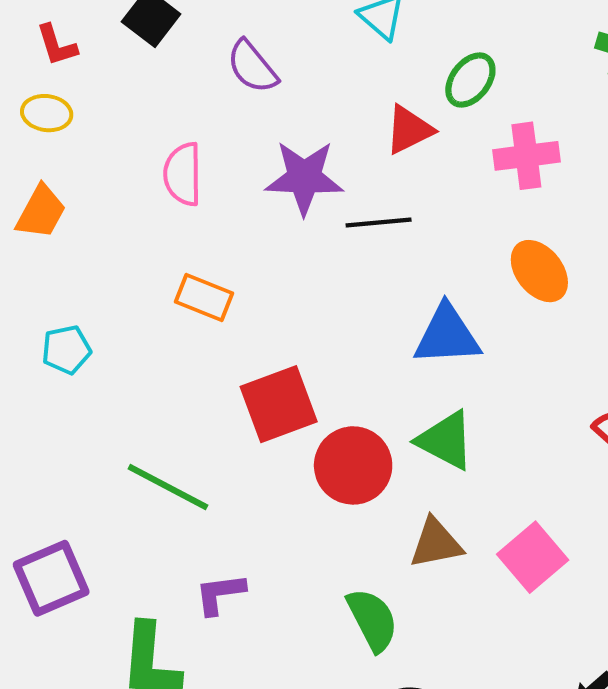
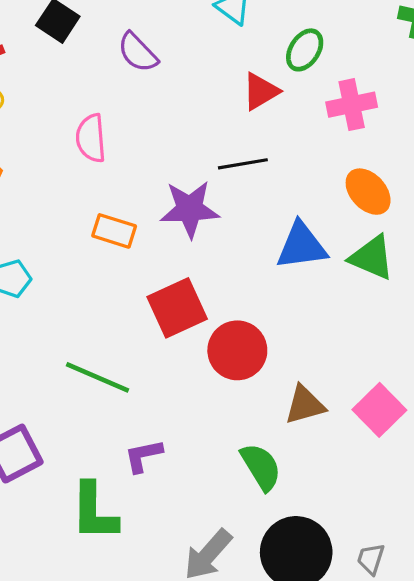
purple star: (304, 178) -> (190, 209), moved
green triangle: (446, 440) -> (372, 258), moved

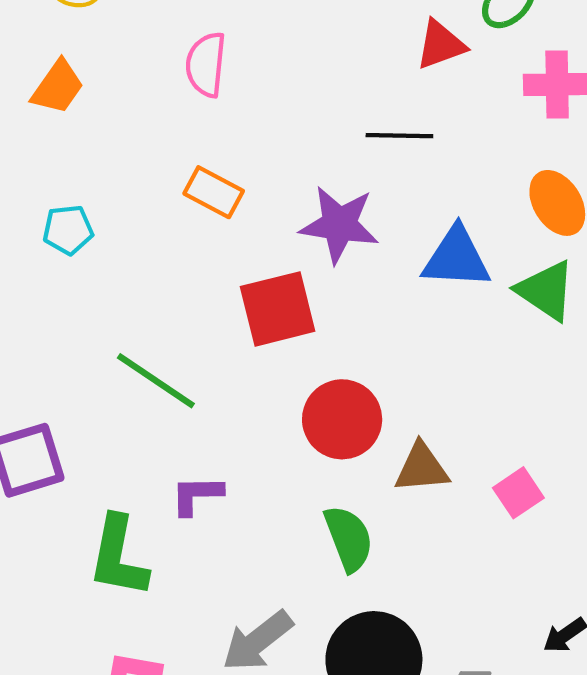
purple star: (190, 209) -> (339, 224), moved
red circle: (237, 350) -> (342, 419), moved
pink square: (379, 410) -> (518, 493), size x0.7

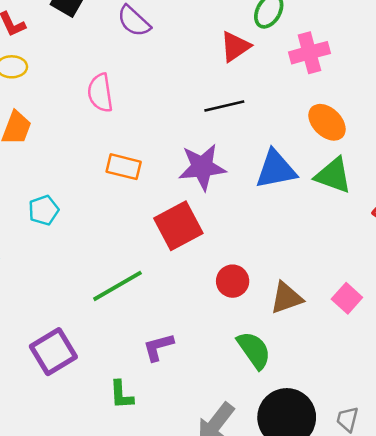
green line: (156, 381) -> (117, 286), turned -50
red circle: (342, 419) -> (233, 281), size x0.7
green L-shape: (118, 557) -> (121, 395), size x0.6

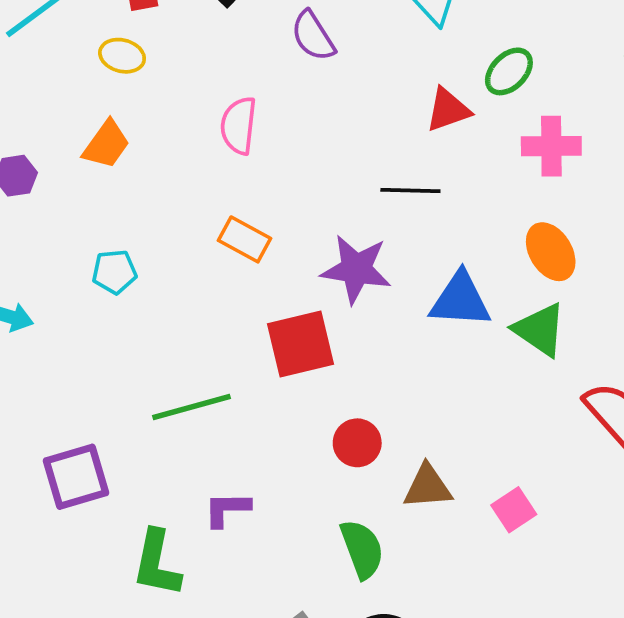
green L-shape: (121, 395) -> (157, 563), size x1.5

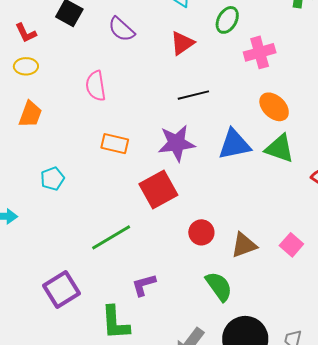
red triangle: (448, 110) -> (182, 43), moved

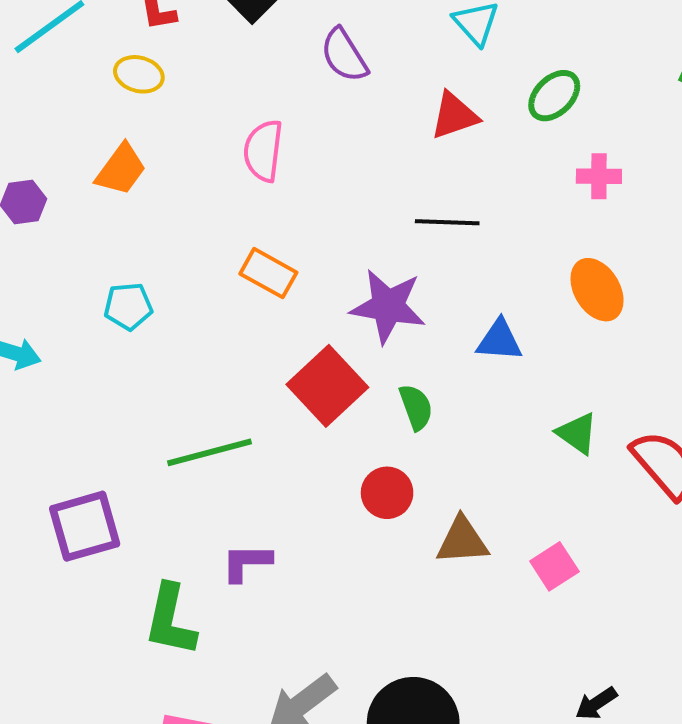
pink cross: (260, 52) -> (599, 176), size x0.7
blue triangle: (234, 144) -> (499, 340), size x0.7
green triangle: (280, 148) -> (577, 433), moved, size x0.7
red square: (158, 190) -> (327, 386), turned -30
green semicircle: (219, 286) -> (416, 407), moved, size x0.7

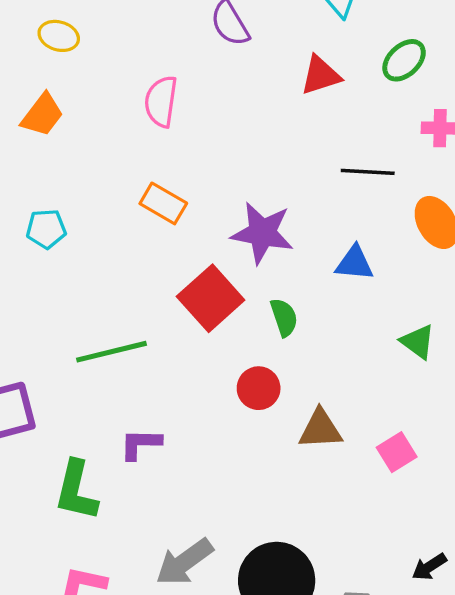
black line: (447, 222) -> (368, 172), moved

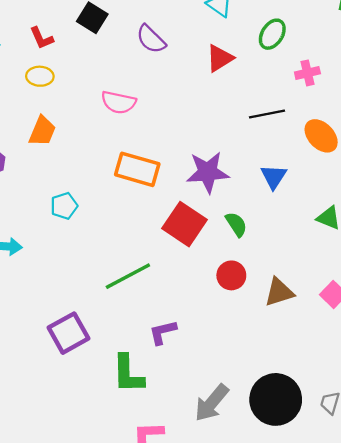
pink semicircle: (161, 101) -> (119, 102), turned -72
orange rectangle: (163, 203) -> (137, 169), size x1.4
blue triangle: (354, 263) -> (274, 177), turned -48

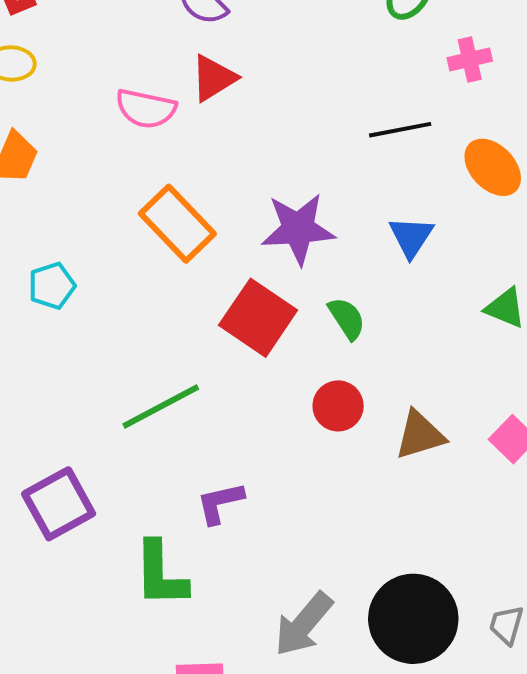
red triangle: (220, 58) -> (214, 78), moved
orange rectangle: (137, 169) -> (177, 224), turned 30

